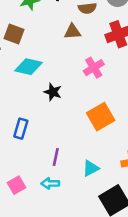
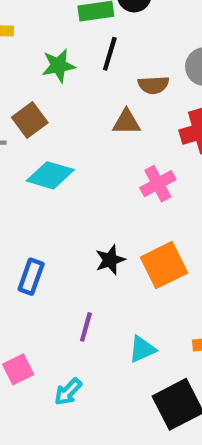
brown square: (14, 34) -> (30, 120), turned 30
black star: (53, 92) -> (110, 260), moved, turned 30
cyan arrow: (50, 183) -> (68, 392), moved, turned -48

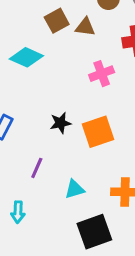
brown square: (30, 120) -> (57, 21), moved
cyan arrow: (68, 392) -> (18, 212), turned -50

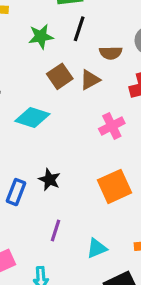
brown triangle: (85, 27) -> (90, 80), turned -30
black star: (60, 123) -> (49, 180), moved, turned -30

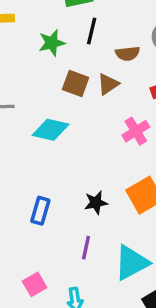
brown square: (60, 76) -> (76, 83), turned -30
black star: (49, 180) -> (96, 203), moved, turned -30
cyan triangle: (97, 248) -> (132, 263), size x1.6

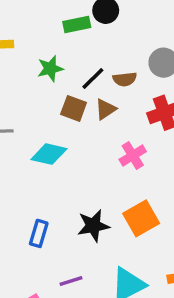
black line: (92, 31) -> (93, 78), moved, turned 32
black star: (96, 203) -> (93, 226), size x1.4
purple line: (86, 248) -> (71, 281), moved, turned 60

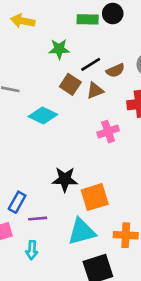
brown semicircle: (125, 79) -> (115, 71), turned -30
orange square: (141, 218) -> (95, 197), moved
blue rectangle: (39, 233) -> (17, 202), moved

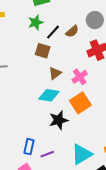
green star: (59, 49) -> (36, 22), moved
brown triangle: (95, 91) -> (55, 73), moved
cyan diamond: (43, 116) -> (49, 95), moved
orange square: (95, 197) -> (80, 103), moved

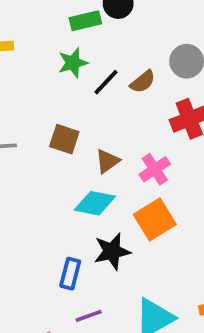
brown square: (43, 51) -> (64, 139), moved
blue rectangle: (29, 147) -> (70, 274), moved

